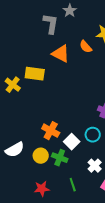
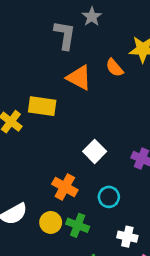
cyan circle: (93, 135) -> (109, 197), moved
white square: (72, 142) -> (95, 151), moved
white cross: (95, 166) -> (127, 237), turned -32

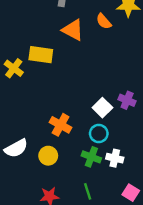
white square: (95, 151) -> (102, 108), moved
green cross: (78, 225) -> (91, 157), moved
white cross: (127, 237) -> (115, 158), moved

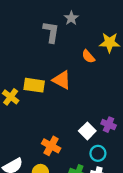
orange triangle: (73, 30) -> (62, 80), moved
cyan circle: (99, 133) -> (98, 153), moved

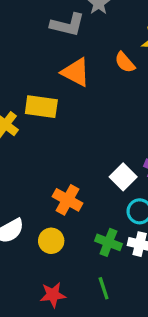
gray L-shape: (51, 32) -> (68, 25), turned 95
orange triangle: (62, 80) -> (76, 72), moved

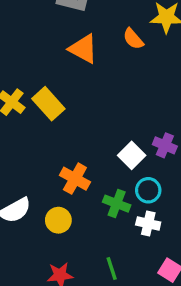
yellow rectangle: (41, 107) -> (48, 104), moved, turned 40
green cross: (108, 242) -> (117, 204), moved

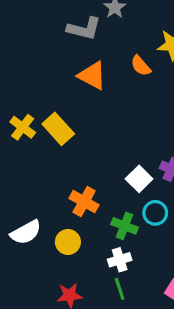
white cross: (148, 224) -> (120, 260), moved, turned -30

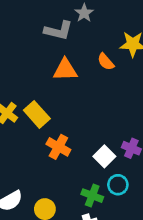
orange triangle: (92, 75) -> (65, 70), turned -30
orange cross: (84, 202) -> (58, 147), moved

